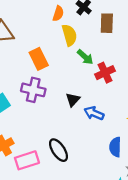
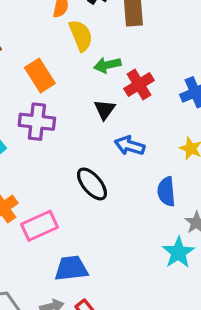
green arrow: (85, 57) -> (107, 65), turned 132
black triangle: (73, 100) -> (105, 110), moved
black ellipse: (58, 150) -> (92, 184), moved

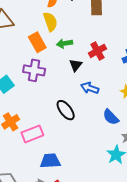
yellow semicircle: (81, 35) -> (50, 22), moved
green arrow: (107, 65) -> (64, 43), moved
blue semicircle: (166, 192) -> (111, 117), turned -42

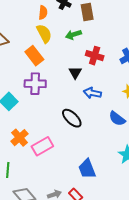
green arrow: (64, 43) -> (73, 35), moved
red cross: (97, 51) -> (95, 56), turned -36
blue trapezoid: (50, 161) -> (87, 169), moved, turned -100

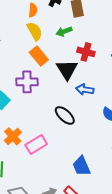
orange rectangle: (34, 56) -> (39, 56), moved
black triangle: (75, 73) -> (67, 70), size x1.6

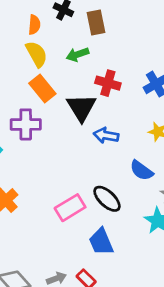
black ellipse: (65, 115) -> (107, 199), moved
pink rectangle: (36, 145) -> (70, 208), moved

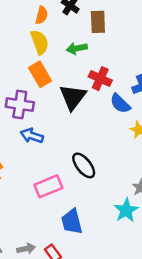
blue arrow: (106, 135) -> (32, 136), moved
blue semicircle: (141, 170) -> (120, 104), moved
black ellipse: (107, 199) -> (84, 165), moved

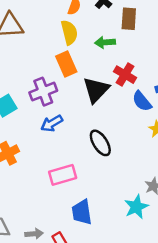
purple cross: (20, 105) -> (43, 92), turned -36
blue arrow: (32, 136) -> (52, 123), turned -55
black ellipse: (84, 165) -> (100, 143), moved

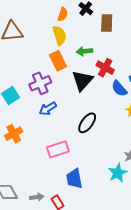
green arrow: (105, 42) -> (84, 51), moved
black ellipse: (100, 143) -> (87, 123), turned 70

